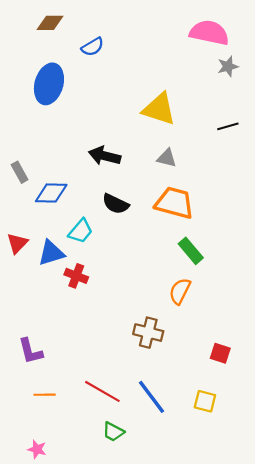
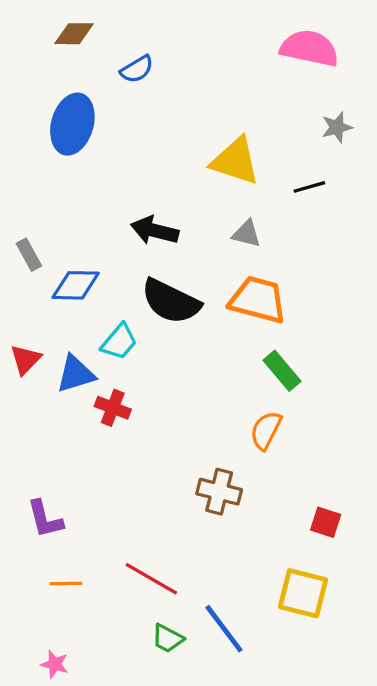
gray star: (228, 66) -> (337, 127), moved
black line: (228, 126) -> (309, 187), moved
black semicircle: (116, 204) -> (171, 301), size x1.5
blue line: (151, 397) -> (224, 629), moved
yellow square: (205, 401) -> (303, 593), size x1.5

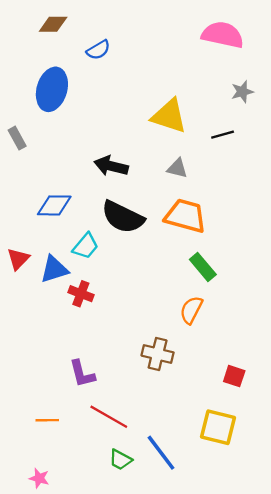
gray rectangle: (29, 255) -> (17, 138), moved
purple L-shape: (45, 519) -> (82, 374), moved

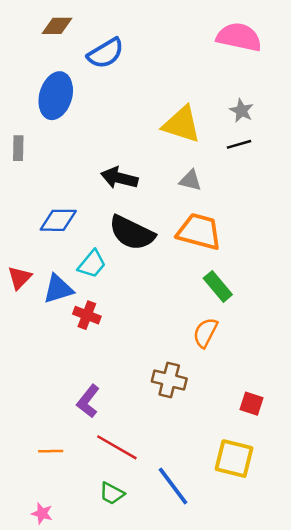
blue semicircle: (98, 50) -> (106, 53), size x1.4
gray star: (242, 92) -> (242, 111), moved, turned -30
gray rectangle: (17, 138) -> (18, 148), turned 30
purple L-shape: (82, 374) -> (88, 401), turned 52
green trapezoid: (120, 460) -> (112, 493), moved

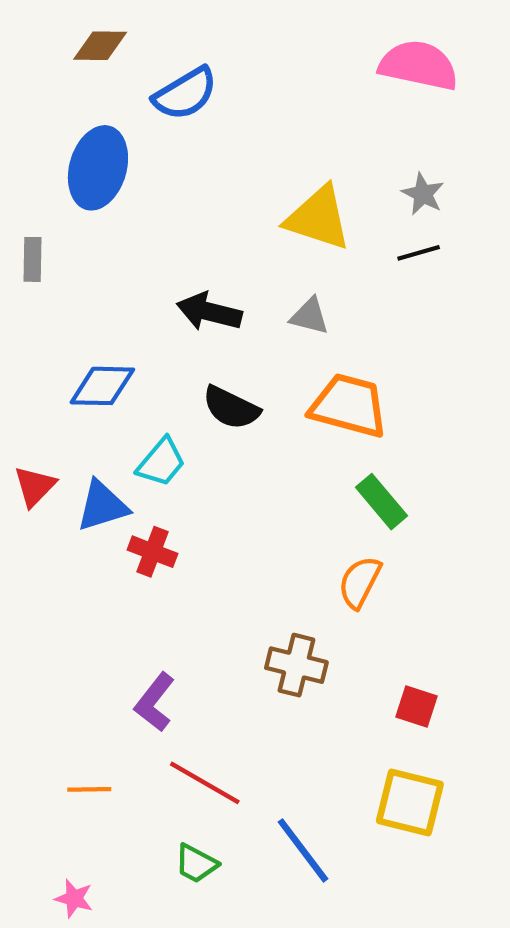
gray triangle: (190, 180) -> (310, 316), moved
black semicircle: (132, 233) -> (231, 408), size x0.7
red square: (251, 404) -> (416, 707), moved

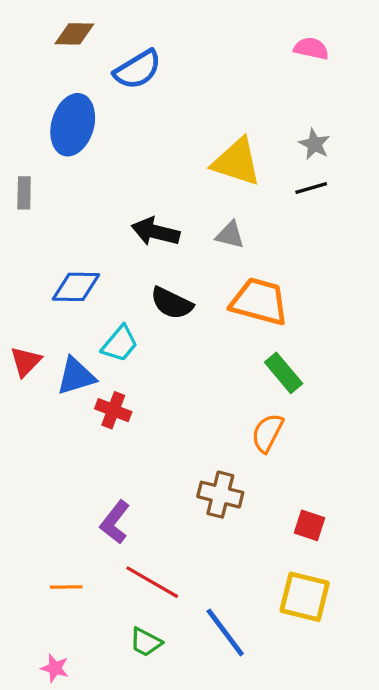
pink semicircle: (419, 65) -> (311, 48), size x0.6

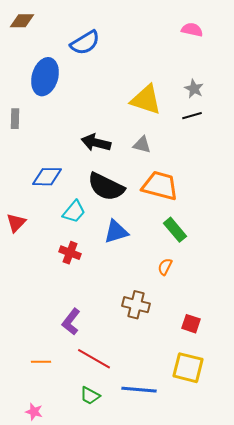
brown diamond: (74, 34) -> (22, 21), moved
black semicircle: (172, 303) -> (106, 187), size x1.4
blue triangle: (76, 376) -> (116, 232), moved
orange semicircle: (267, 433) -> (165, 267), size x0.7
blue line: (225, 632) -> (139, 390), turned -48

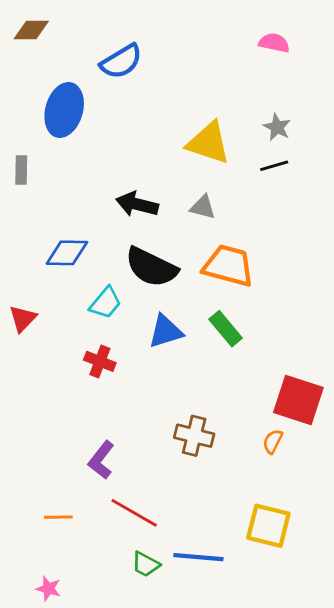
green rectangle: (175, 230) -> (226, 329), moved
orange semicircle: (165, 267) -> (273, 441), moved
red square: (191, 324) -> (298, 400), moved, size x1.8
green trapezoid: (90, 396) -> (146, 564), moved

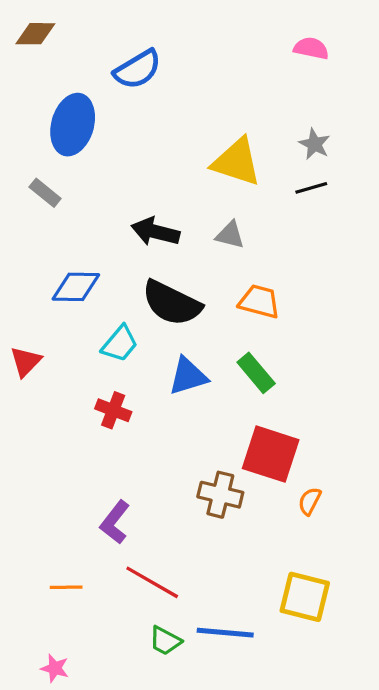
gray rectangle: (21, 170) -> (45, 193), moved, turned -52
orange trapezoid: (228, 266) -> (259, 302), size x0.7
red square: (298, 400) -> (271, 454), moved

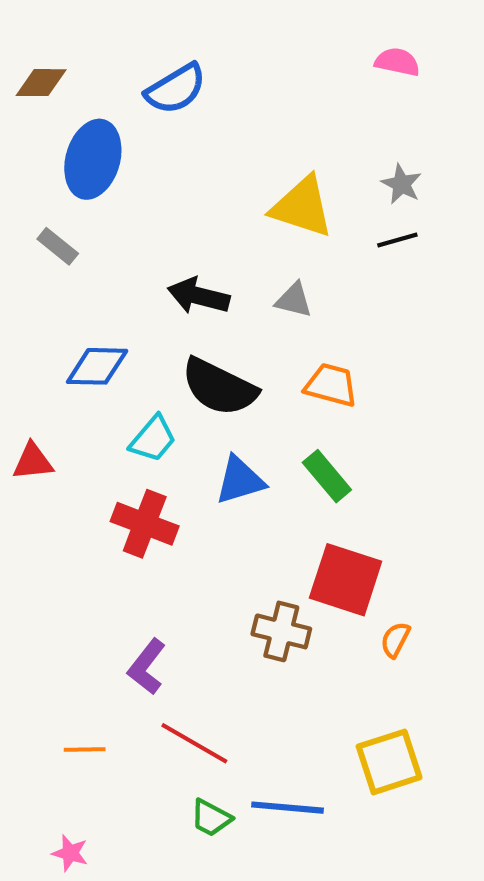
brown diamond: (35, 34) -> (41, 83), moved
red triangle: (26, 362) -> (33, 462), turned 40
red cross: (113, 410) -> (145, 524), size x1.4
yellow square: (305, 597) -> (389, 762), turned -32

